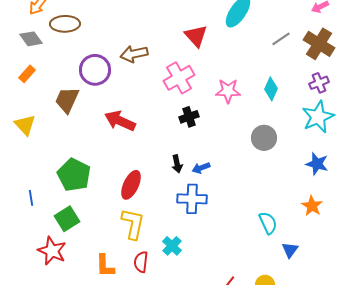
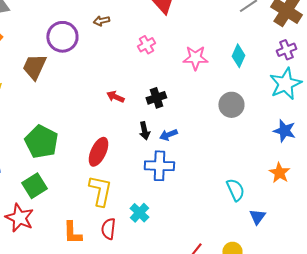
brown arrow: (134, 54) -> (101, 21), size x0.6
pink cross: (179, 78) -> (146, 45), size x0.6
black cross: (189, 117) -> (156, 98), moved
red arrow: (120, 121) -> (115, 97), moved, size x0.6

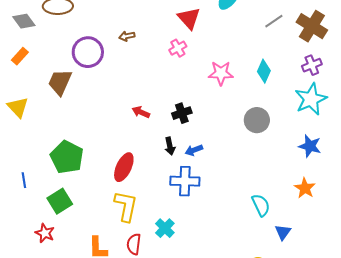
pink cross: (146, 45) -> (178, 48), moved
red star: (19, 218) -> (45, 233), size x0.7

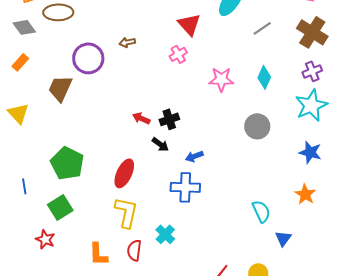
gray line: (274, 21) -> (262, 28), moved
black cross: (182, 113) -> (169, 119), moved
black arrow: (170, 146) -> (160, 144), moved, turned -42

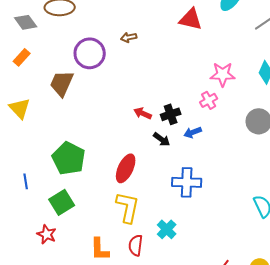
red triangle: (189, 24) -> (191, 19), turned -35
pink cross: (178, 54) -> (209, 100), moved
blue arrow: (194, 156) -> (193, 132), moved

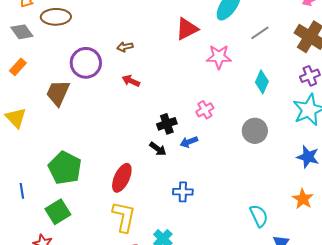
red triangle: (191, 19) -> (187, 29), turned -40
pink star: (223, 74) -> (219, 57), moved
red arrow: (143, 113) -> (131, 81), moved
blue cross: (187, 182) -> (183, 192), size x0.7

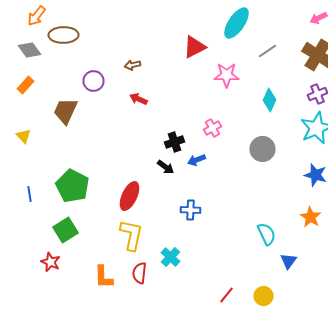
purple circle: (86, 63) -> (94, 81), size x0.7
yellow triangle: (16, 118) -> (24, 136), size x0.7
blue line: (22, 191) -> (30, 194), moved

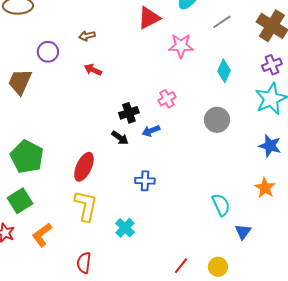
red semicircle: (140, 273) -> (84, 263), moved
orange L-shape: (104, 277) -> (42, 235), moved, turned 55

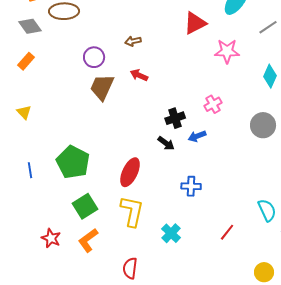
brown trapezoid: (20, 82) -> (102, 87), moved
green square: (20, 201) -> (85, 206), moved
red line: (181, 266) -> (227, 232), moved

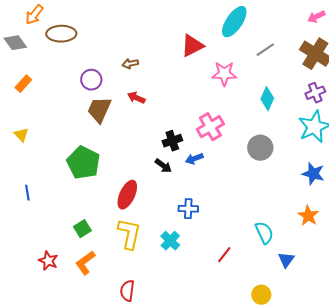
gray diamond: (30, 26) -> (15, 43), moved
pink cross: (213, 104) -> (210, 127), size x1.5
green pentagon: (73, 162) -> (83, 163), moved
green square: (85, 206) -> (82, 229), size x0.7
cyan cross: (171, 233) -> (170, 241), moved

